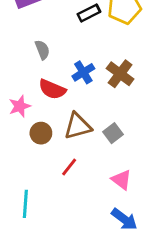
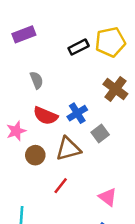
blue cross: (83, 72) -> (77, 113), moved
brown cross: (120, 74) -> (115, 89), moved
gray square: (113, 133) -> (100, 134), moved

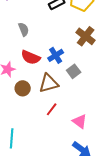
red line: (61, 186) -> (52, 109), moved

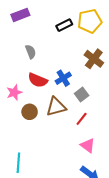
red line: (52, 109) -> (82, 119), moved

